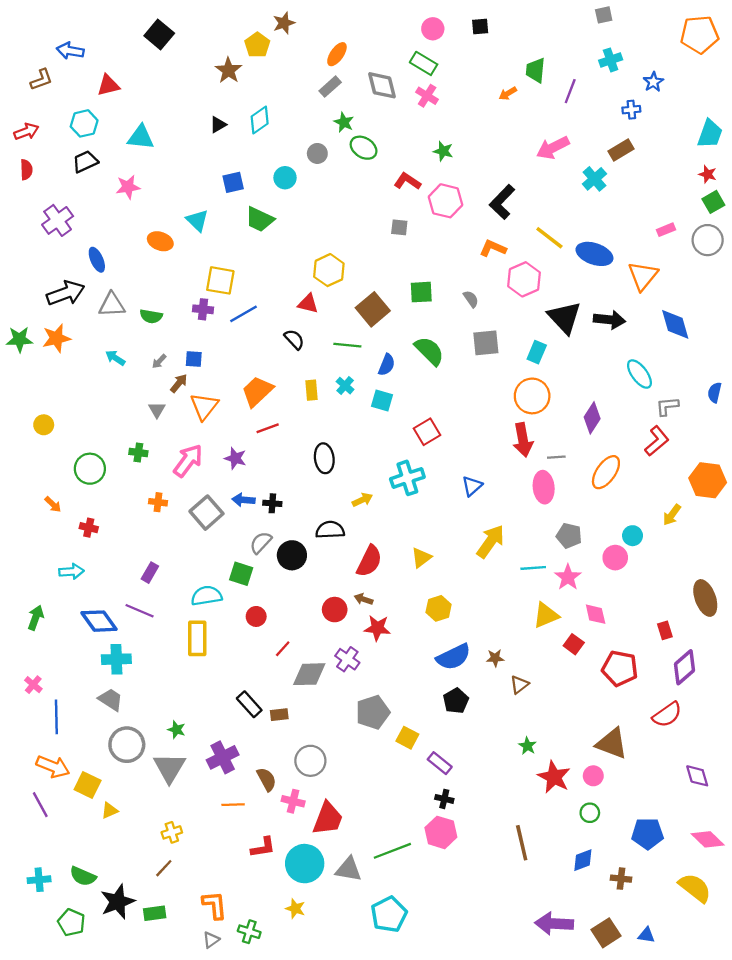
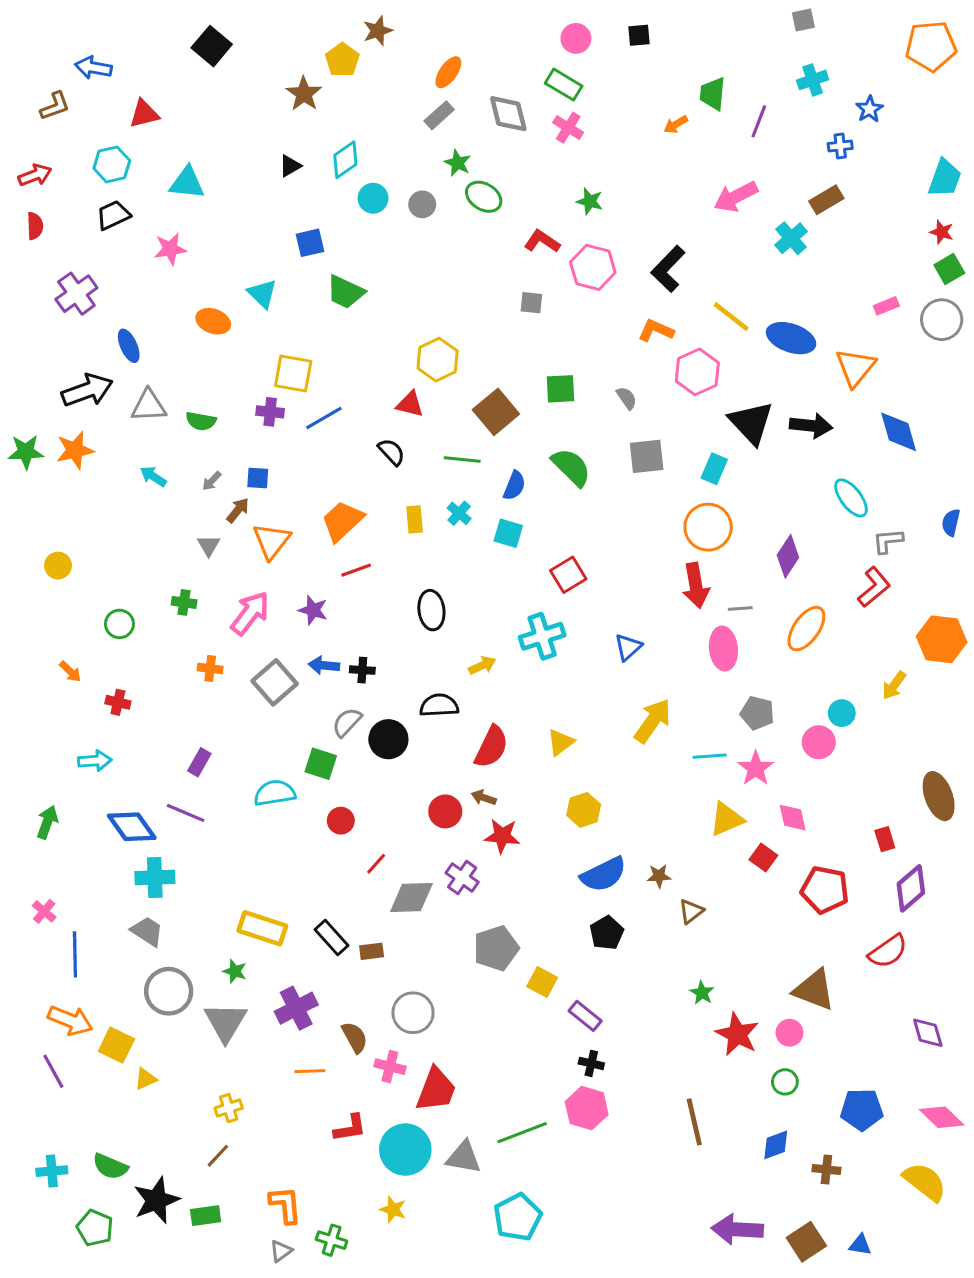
cyan circle: (285, 178) -> (373, 198), moved
green circle: (90, 469) -> (119, 624), size x0.7
yellow rectangle: (197, 638) -> (262, 928), moved, turned -72

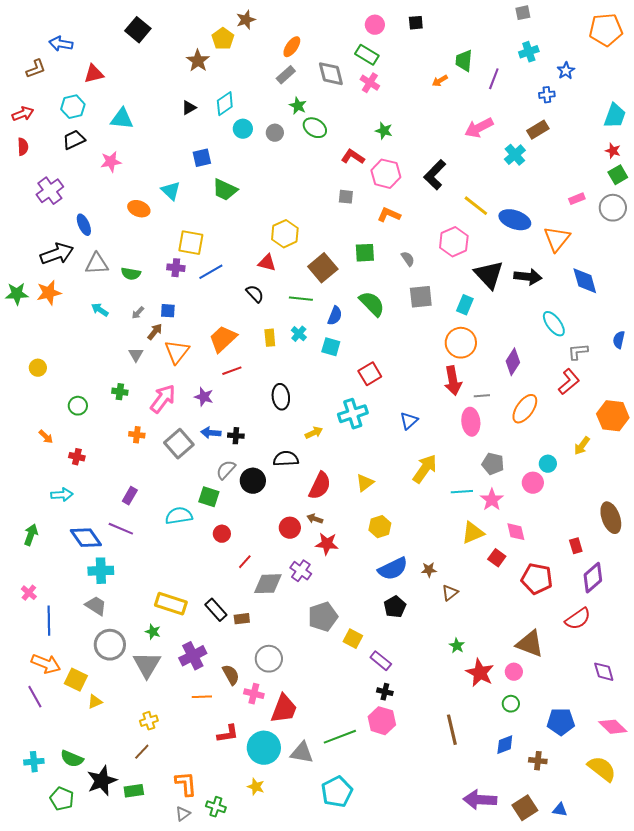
orange L-shape: (656, 330) -> (389, 215), moved

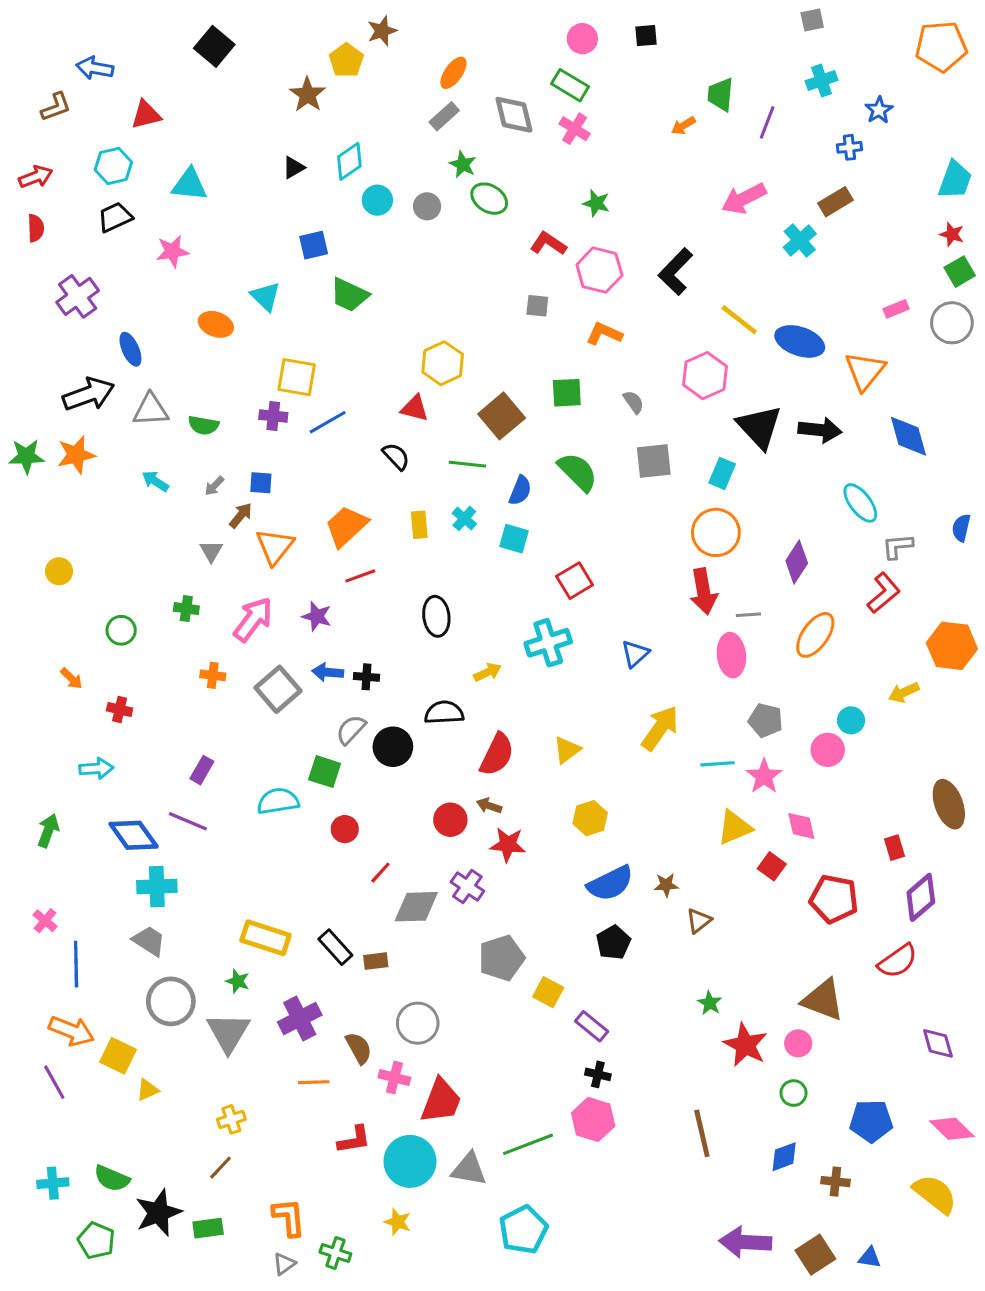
yellow arrow: (582, 446) -> (904, 692), turned 30

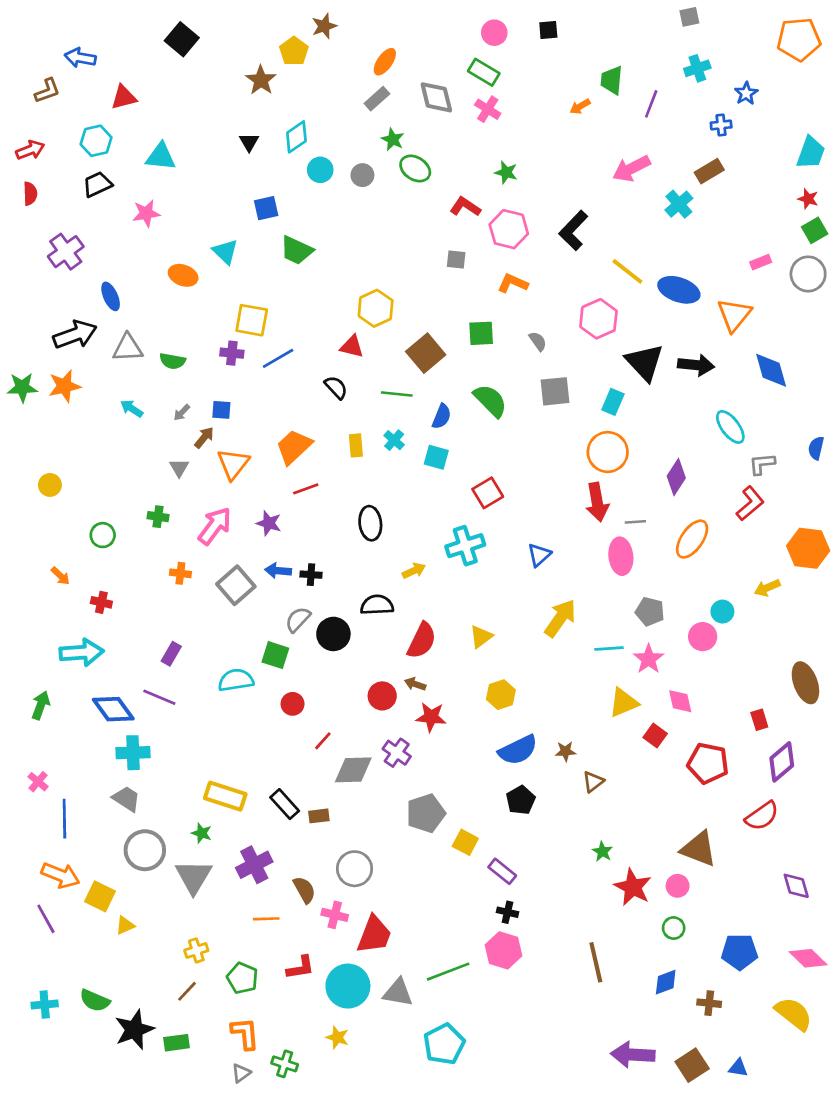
black triangle: (293, 168) -> (249, 142), turned -30
cyan arrow: (96, 768) -> (82, 652), size x1.5
green pentagon: (96, 1241) -> (242, 978), moved

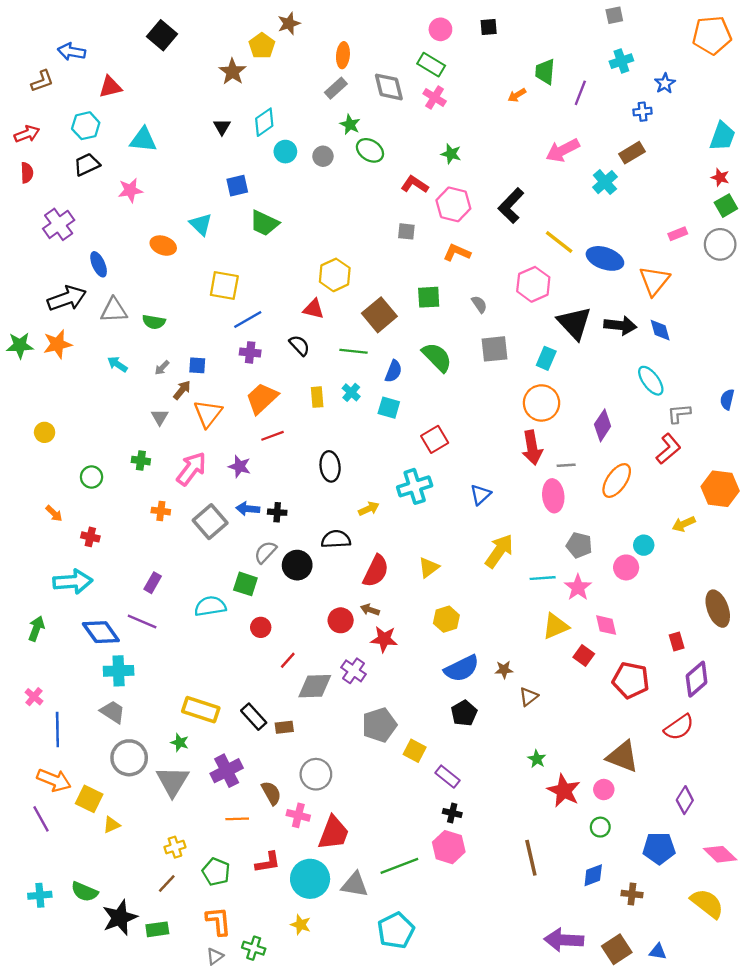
orange ellipse: (385, 62) -> (343, 55), turned -30
purple cross: (232, 353) -> (250, 352), moved
blue diamond: (771, 370) -> (660, 330), moved, size x0.7
purple diamond: (796, 886) -> (685, 800), moved, turned 48

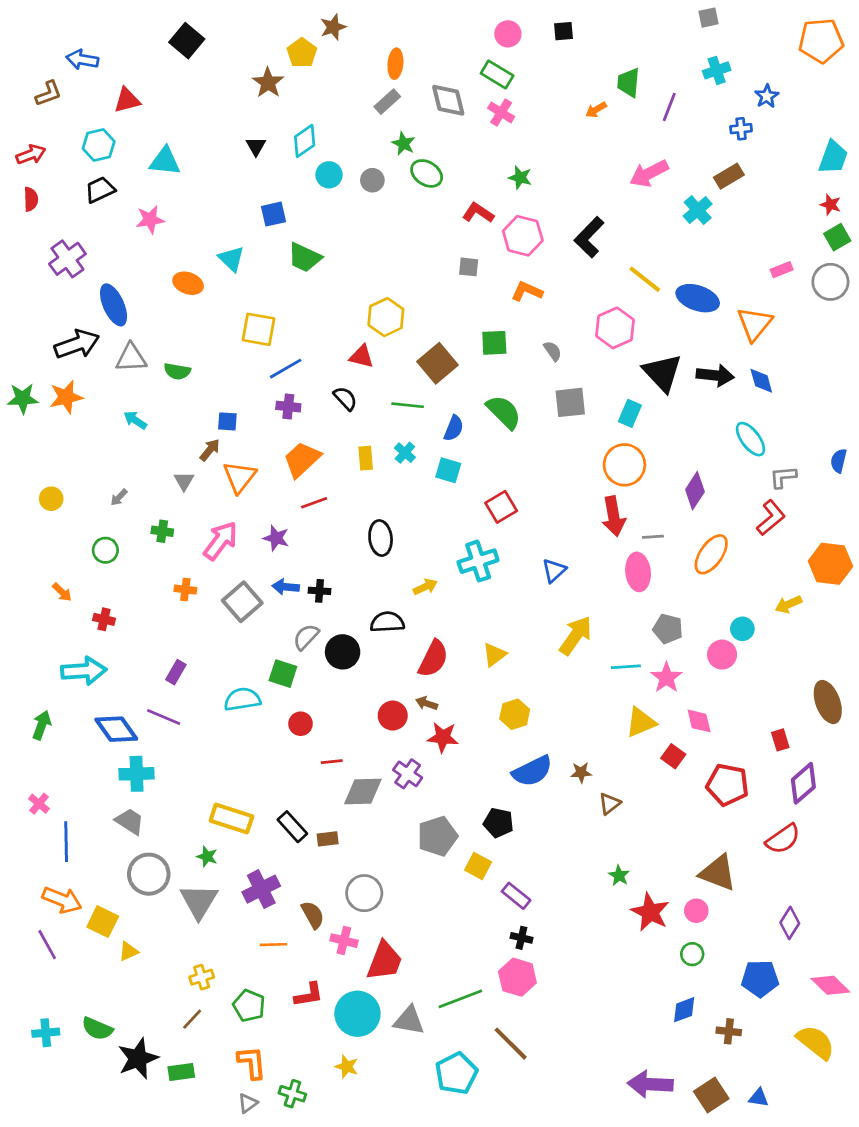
blue ellipse: (99, 264) -> (114, 305), size x1.4
gray arrow: (162, 368) -> (119, 497), moved
red line: (288, 660) -> (332, 762), turned 42
black pentagon: (464, 713) -> (498, 823), moved, turned -30
brown line: (531, 858) -> (511, 1044), moved, turned -32

